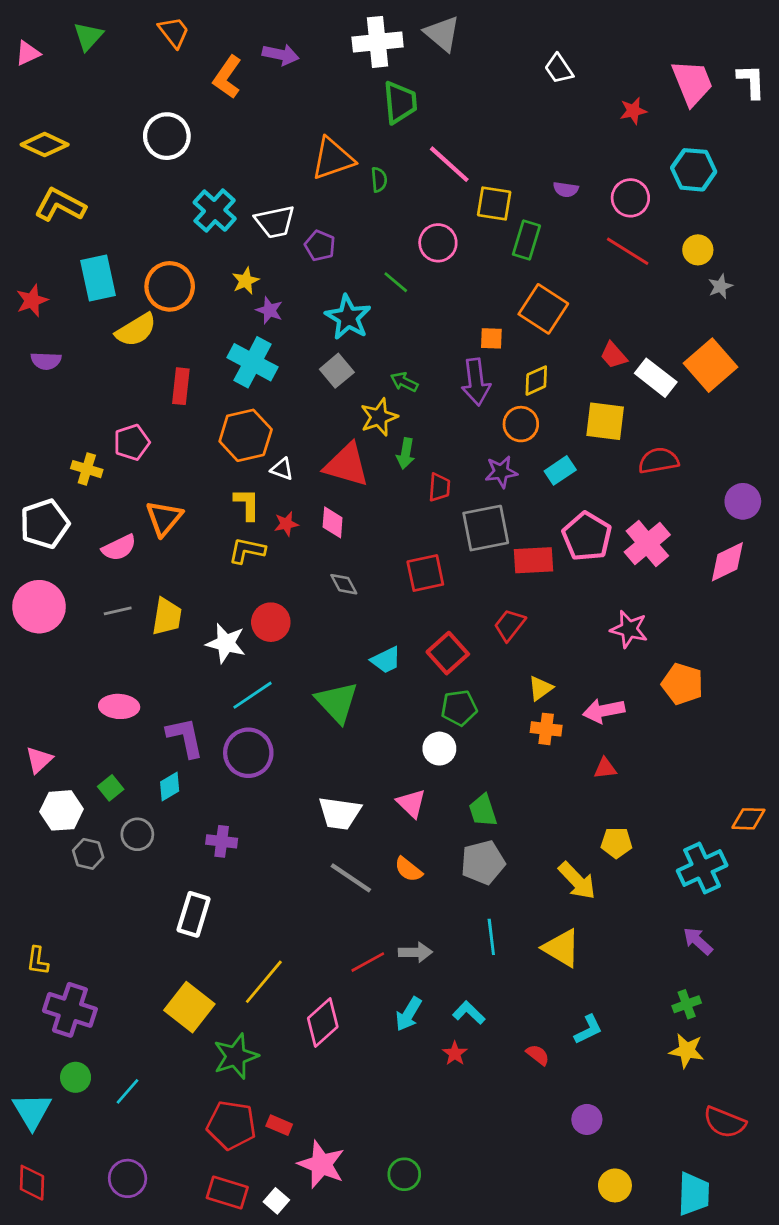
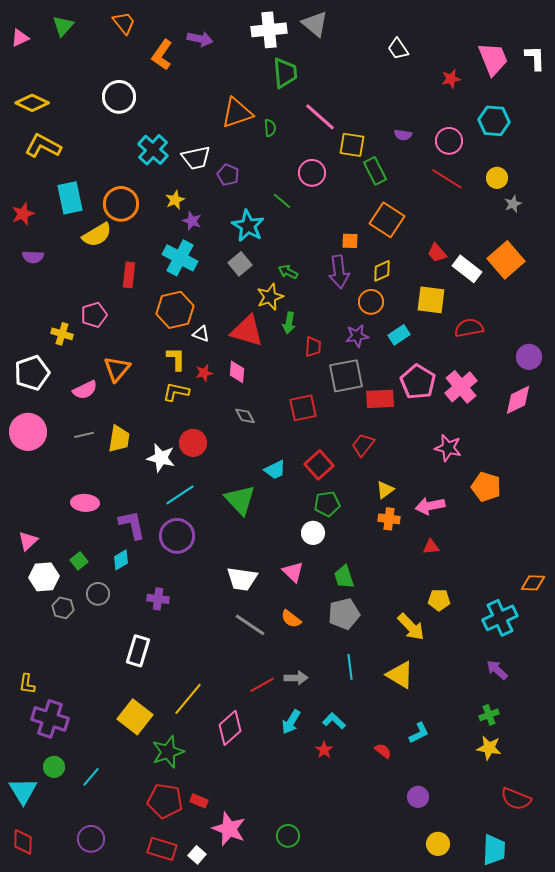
green rectangle: (526, 240) -> (375, 171), turned -44

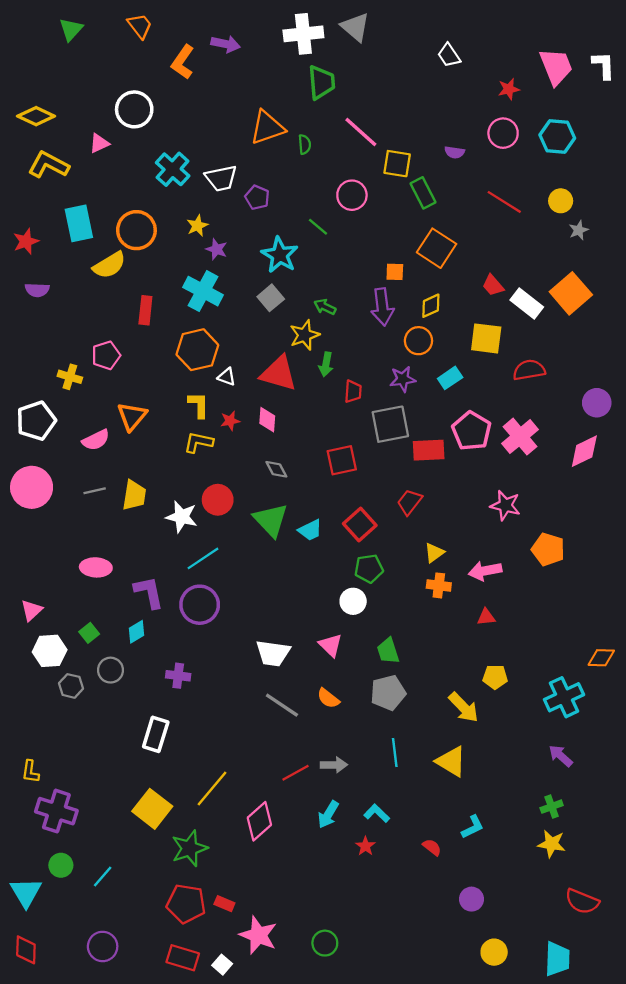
pink triangle: (20, 38) -> (99, 143), moved
pink circle: (449, 141) -> (503, 133), moved
green triangle: (240, 500) -> (271, 520), moved

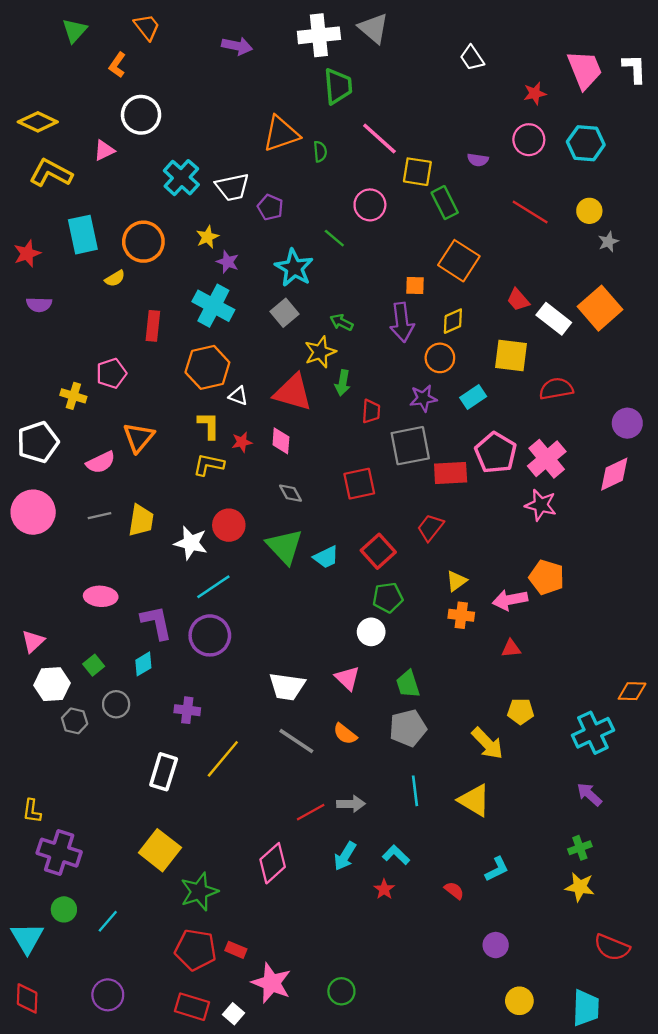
orange L-shape: (183, 62) -> (117, 65), moved, size x0.7
yellow semicircle: (109, 265) -> (115, 278), size x0.6
pink star: (505, 505) -> (541, 505), moved
orange pentagon: (548, 549) -> (547, 577), moved
yellow line: (212, 789) -> (223, 759), moved

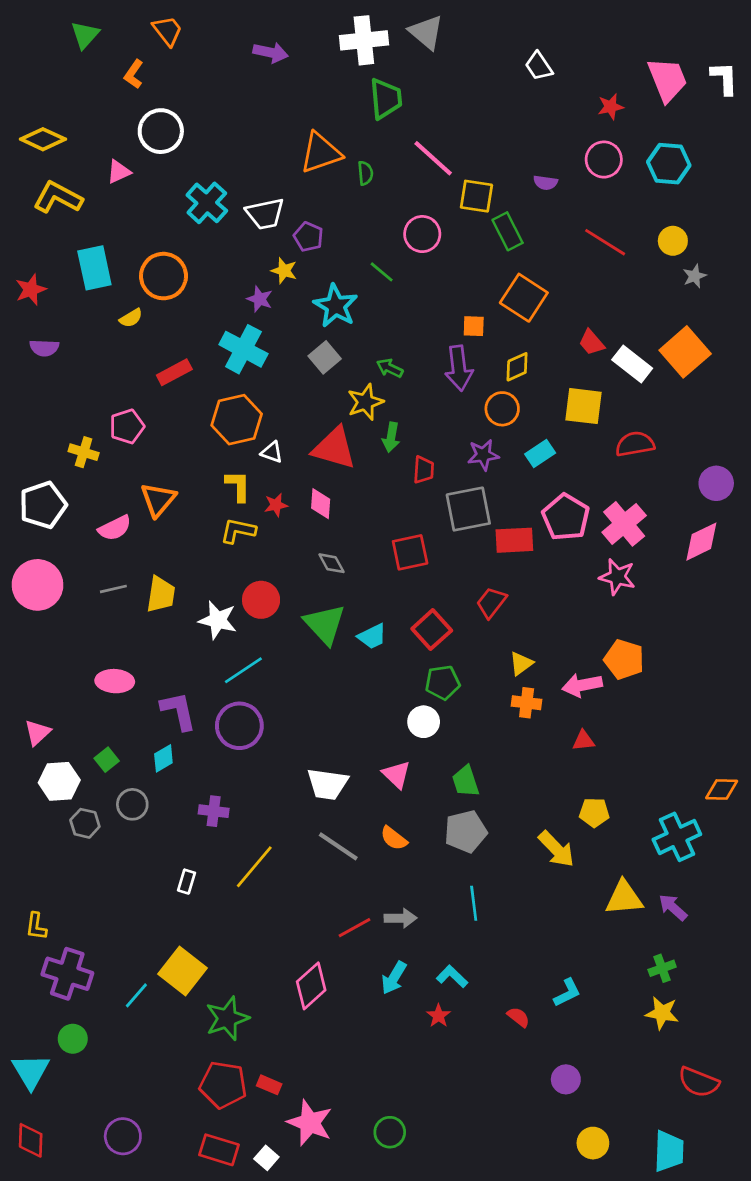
yellow star: (207, 237) -> (284, 271), moved, turned -30
red rectangle: (153, 326) -> (174, 372), turned 56
white rectangle: (164, 772) -> (187, 882), size x0.6
yellow triangle: (474, 800) -> (624, 898), moved, turned -36
cyan line: (108, 921) -> (136, 995), moved

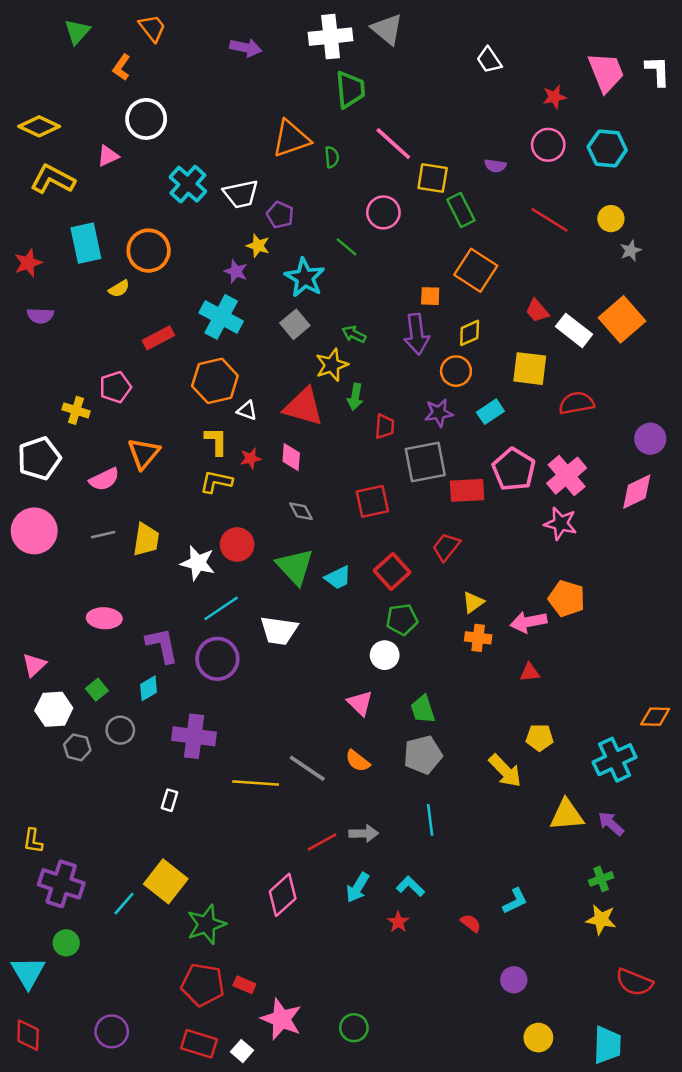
white trapezoid: (327, 784) -> (279, 631), moved
purple cross: (214, 811) -> (194, 736), size x1.6
yellow line: (254, 867) -> (256, 783), moved, turned 54

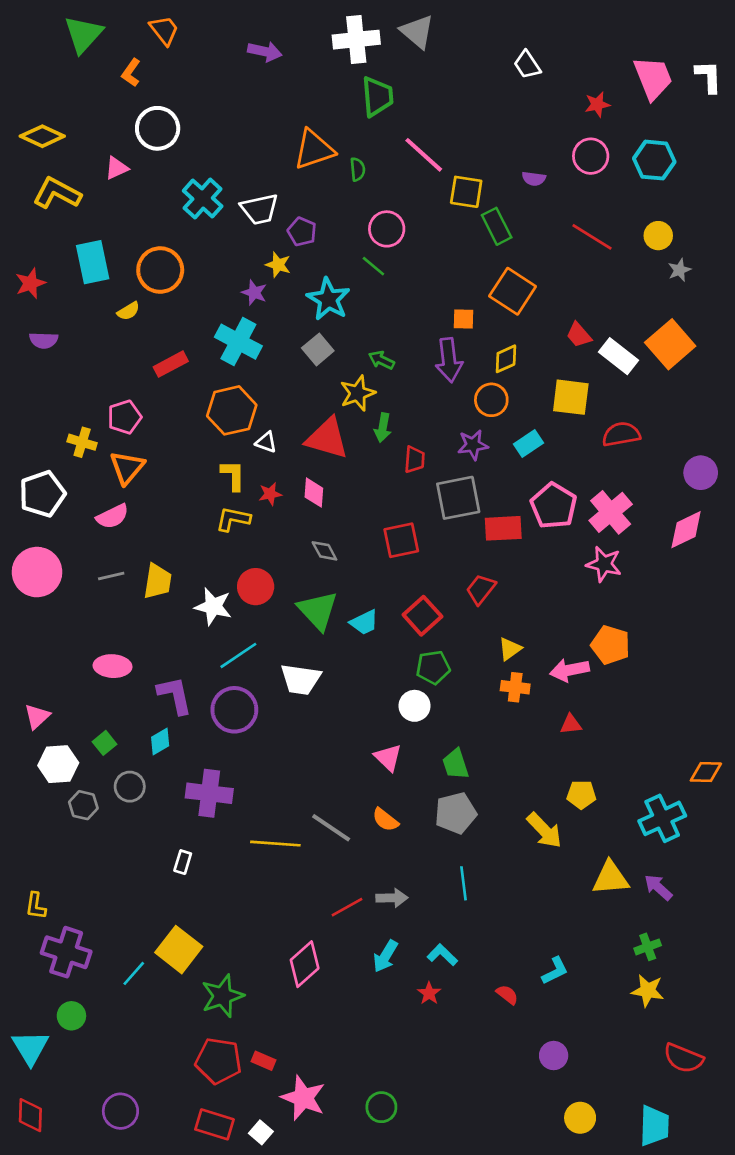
green triangle: (77, 32) -> (83, 34), size x1.4
pink circle: (383, 212) -> (387, 229), moved
orange triangle: (144, 453) -> (127, 467), moved

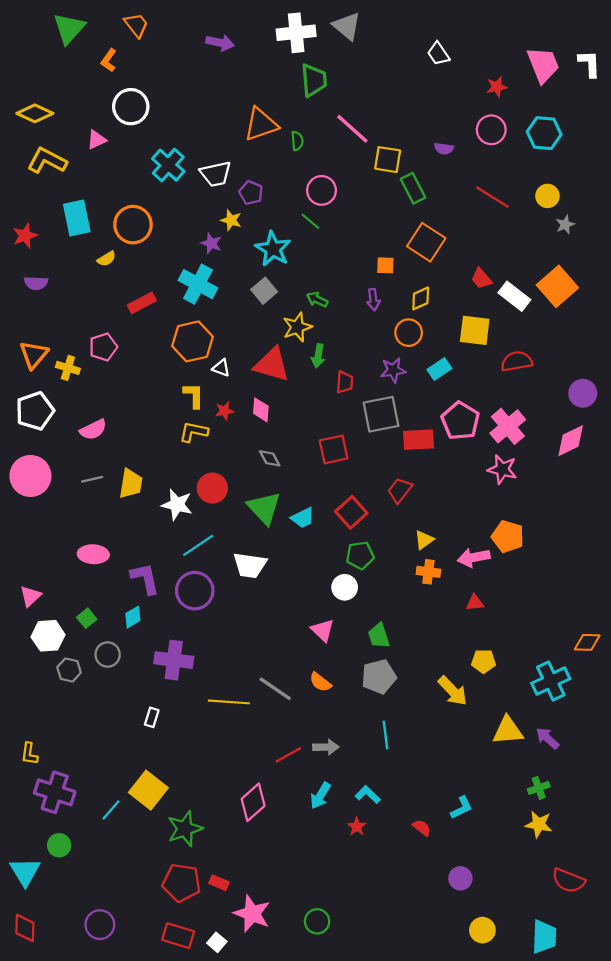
purple arrow: (449, 360) -> (373, 300), size x0.6
orange triangle: (127, 467) -> (34, 355), moved

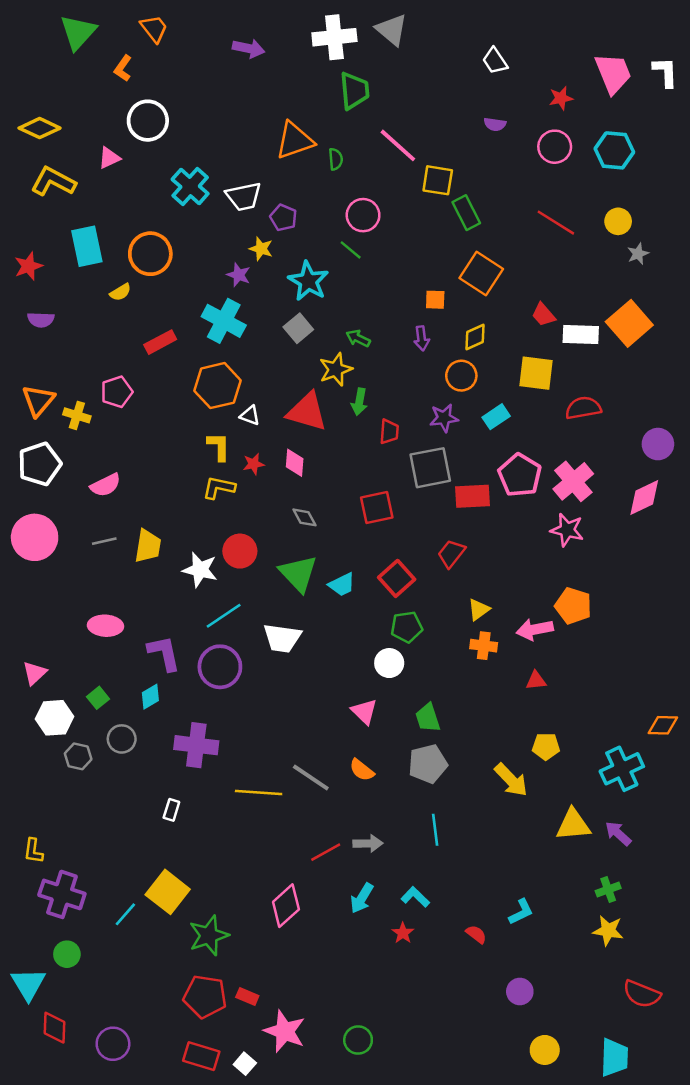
purple semicircle: (444, 149) -> (495, 124), moved
white rectangle: (514, 296) -> (581, 335), turned -36
red diamond: (25, 928) -> (54, 1028), moved

